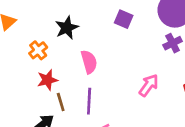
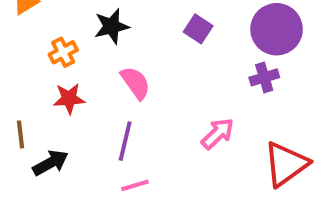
pink semicircle: (89, 62) -> (135, 83), turned -30
brown line: (61, 102) -> (21, 134), moved

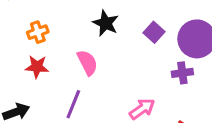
black star: (112, 26) -> (106, 23), moved, turned 30
purple square: (198, 29) -> (154, 32), moved

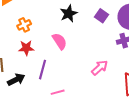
black star: (106, 23) -> (69, 14), turned 30
purple line: (73, 104) -> (43, 70), moved

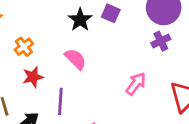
purple square: (102, 16) -> (111, 13), moved

